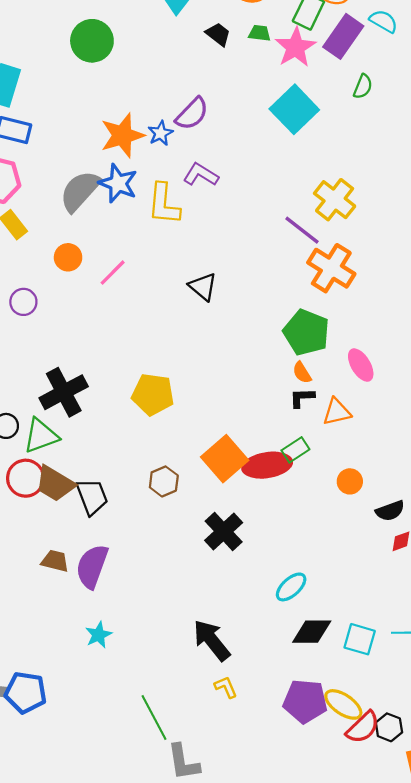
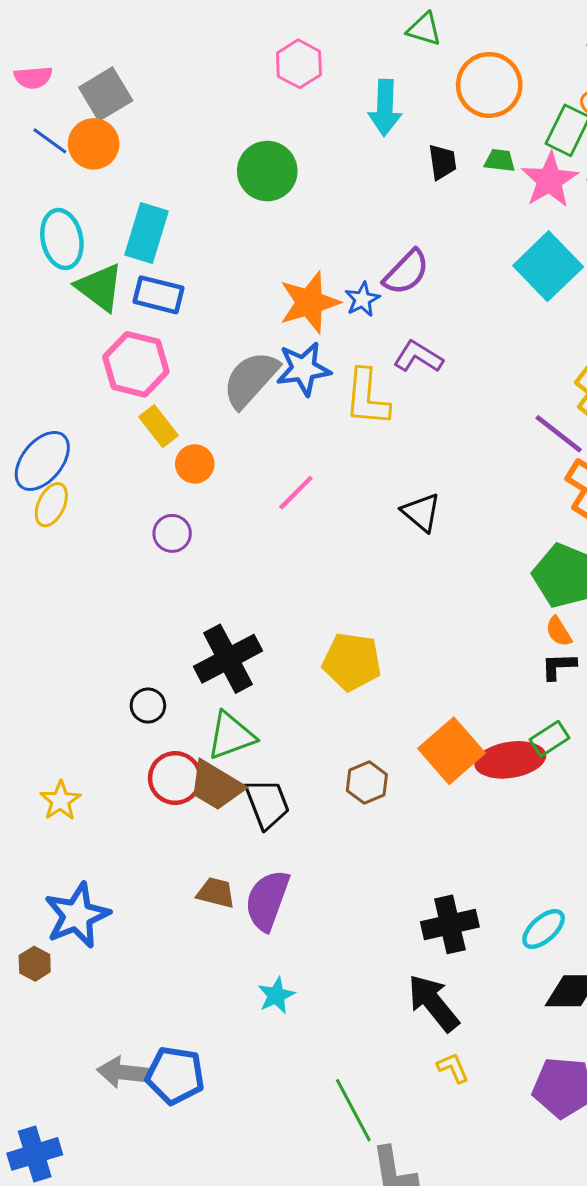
black trapezoid: (218, 34) -> (442, 162), turned 44
blue star: (118, 183) -> (303, 369), turned -30
orange circle: (68, 257) -> (195, 464), moved
green triangle: (41, 436) -> (231, 736), moved
black cross: (224, 531) -> (450, 924), moved, turned 30

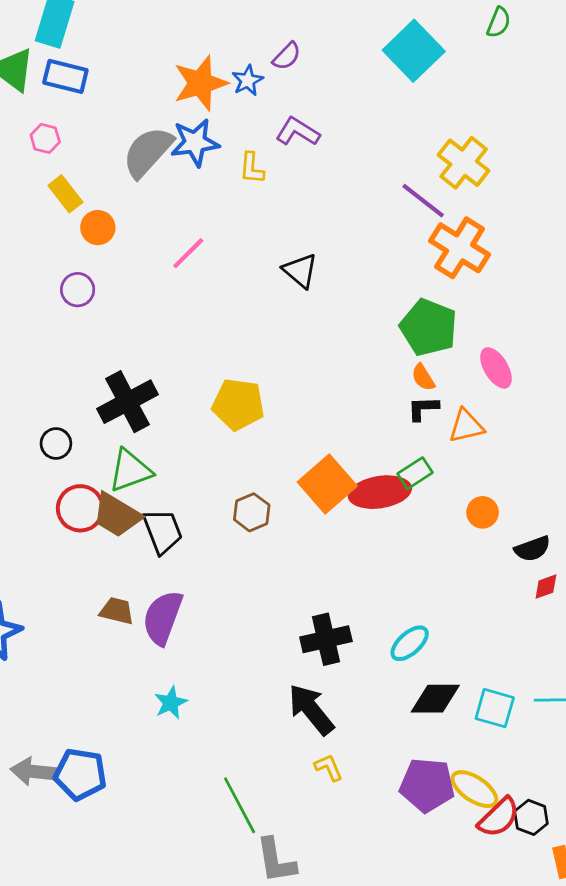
purple semicircle: (406, 272) -> (287, 56), size x0.7
pink hexagon: (136, 364) -> (45, 138), size x0.5
yellow L-shape: (367, 398) -> (252, 168), size x0.6

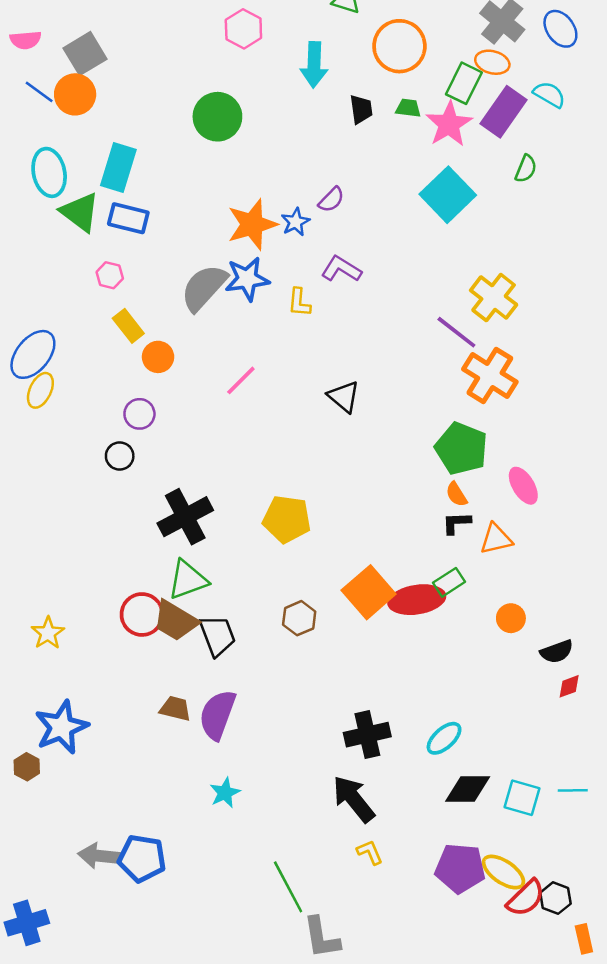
black circle: (56, 444) -> (120, 456), moved

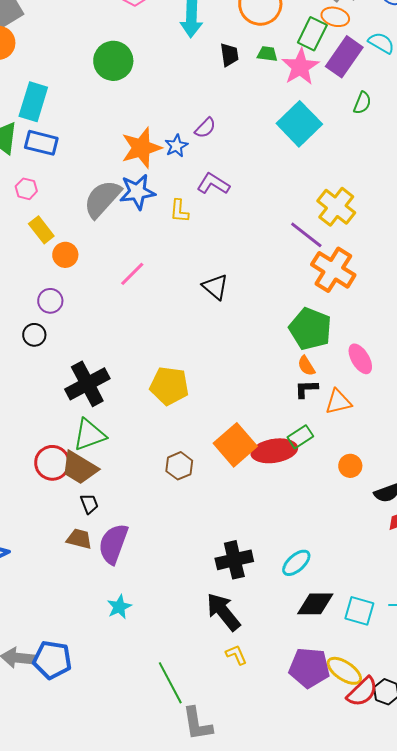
black trapezoid: (217, 636) -> (89, 504), moved, size x0.6

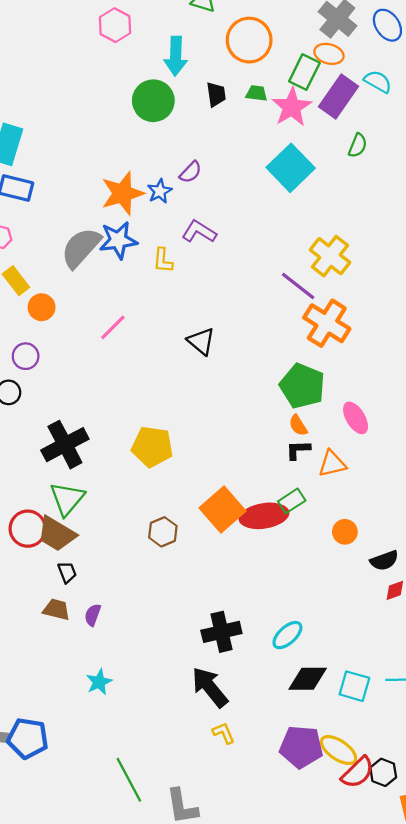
green circle: (113, 61) -> (153, 101), moved
green triangle: (89, 435) -> (67, 499), turned -30
purple semicircle: (113, 544) -> (93, 615), size x0.5
green line: (170, 683) -> (129, 780), moved

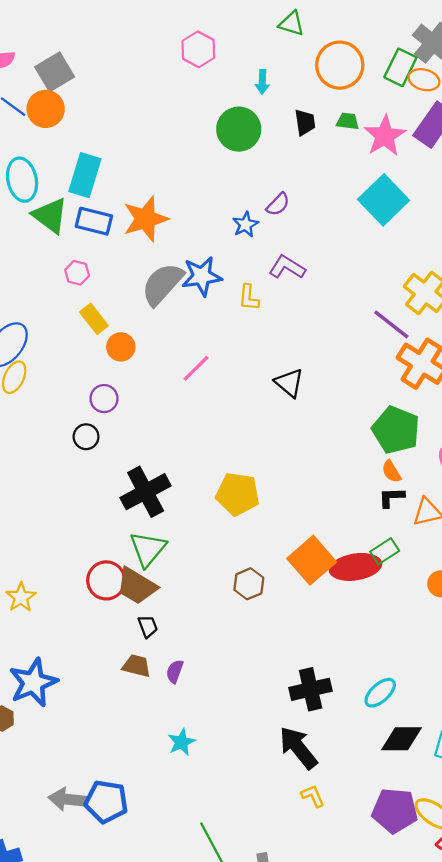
cyan arrow: (176, 56) -> (262, 82), size x0.6
green rectangle: (304, 72) -> (400, 67), moved
orange star: (122, 193) -> (146, 219), moved

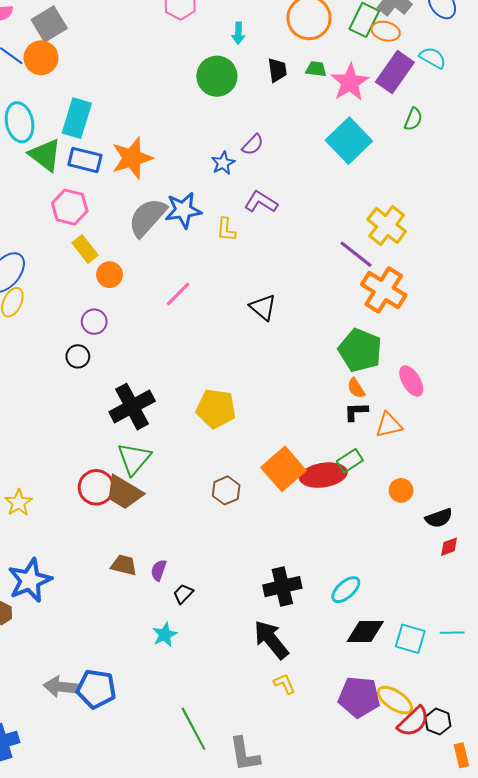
pink hexagon: (77, 273) -> (70, 207), size x1.6
black trapezoid: (148, 626) -> (183, 594), moved, turned -115

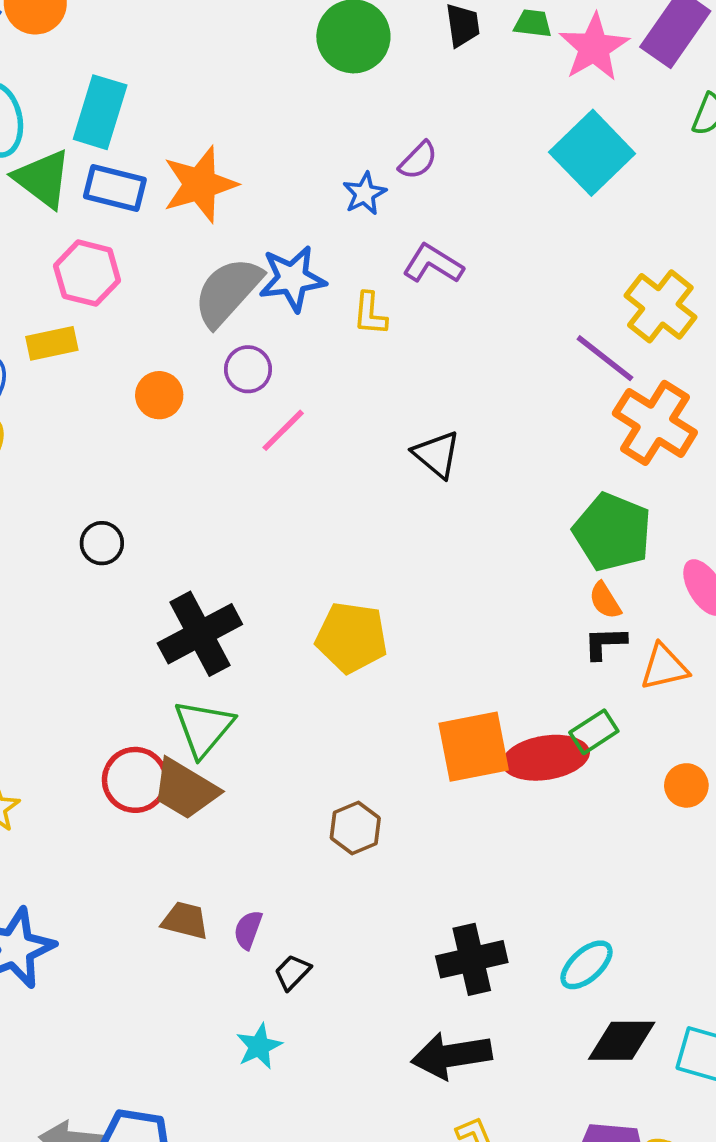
yellow rectangle: (85, 249) -> (52, 343), moved, turned -64
purple circle: (94, 322) -> (248, 369), moved
orange square: (283, 469) -> (474, 747), turned 30
brown hexagon: (226, 490) -> (355, 828), moved
black arrow: (271, 640) -> (451, 1056), turned -60

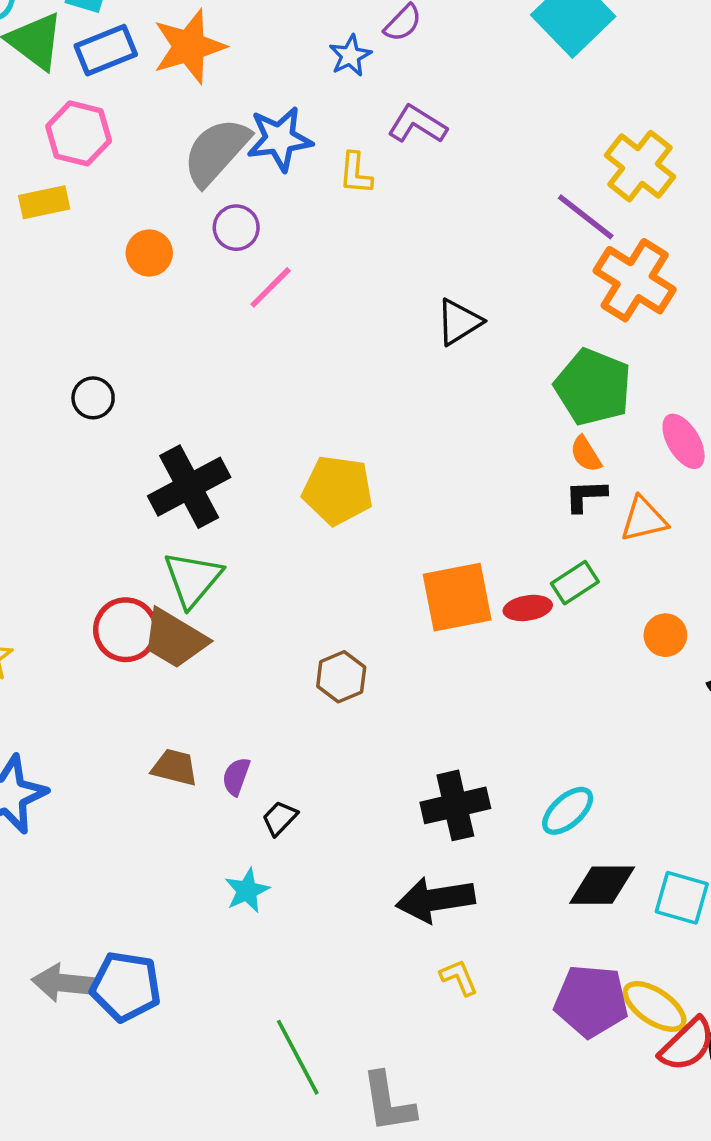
blue rectangle: (115, 188) -> (106, 50), turned -36
black triangle: (437, 454) -> (459, 322), moved, turned 48
red ellipse: (546, 758) -> (528, 608), size x0.6

